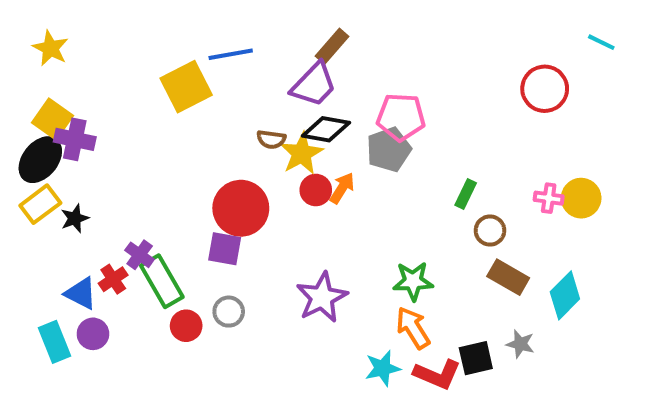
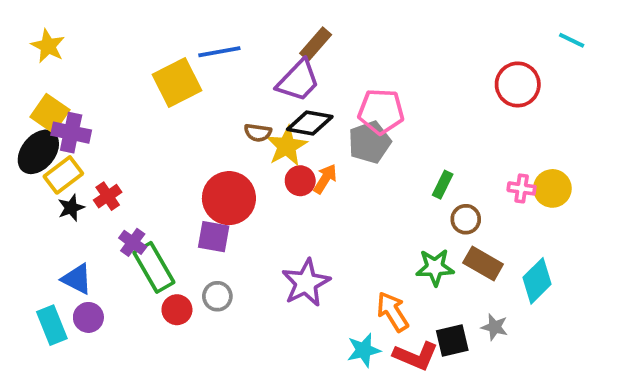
yellow rectangle: (40, 204) -> (63, 175), moved
red cross: (113, 279) -> (108, 196), moved
green star: (413, 281) -> (435, 267), moved

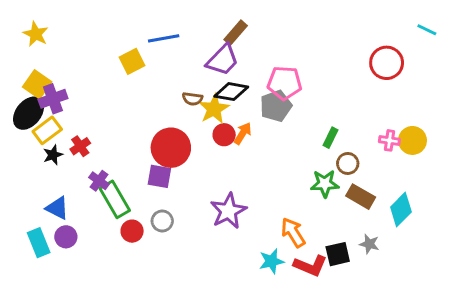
yellow square: (177, 83) -> (132, 61), size x0.7
purple cross: (71, 133) -> (53, 99), turned -32
green star: (435, 267) -> (325, 184), moved

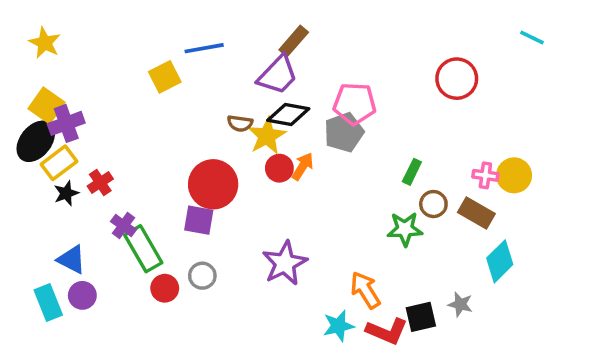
red circle: (387, 63) -> (457, 79), moved
brown rectangle: (361, 197) -> (476, 213), moved

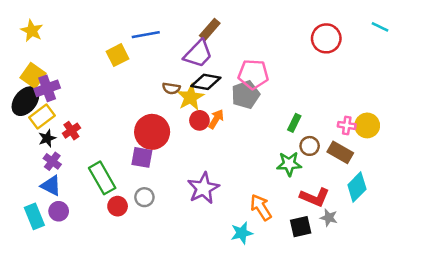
red circle: (457, 79) -> (326, 38), moved
purple cross: (124, 226) -> (52, 161), moved
red L-shape: (387, 331) -> (315, 197), moved

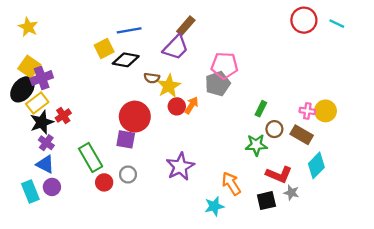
red circle: (326, 38) -> (304, 20), moved
black diamond: (206, 82) -> (126, 60), moved
black star: (47, 138) -> (42, 122), size x1.5

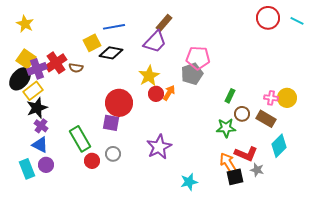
brown semicircle: (152, 78) -> (76, 68), moved
red cross: (63, 115) -> (56, 63), moved, size x1.5
orange arrow: (231, 184) -> (228, 163), moved

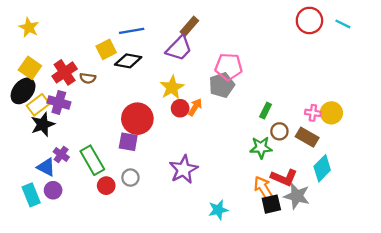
purple cross: (37, 69) -> (59, 102), moved, turned 36
purple cross: (41, 126) -> (61, 154), moved
gray star: (257, 170) -> (297, 196), size x1.6

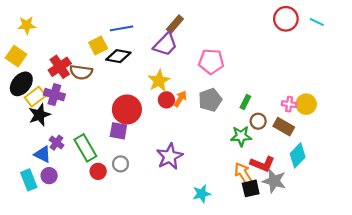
yellow star: (29, 27) -> (27, 25), turned -30
yellow square: (30, 68) -> (16, 56), moved
brown semicircle: (88, 78) -> (81, 72), size x1.5
gray pentagon: (222, 85) -> (210, 100), moved

